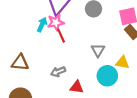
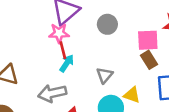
cyan arrow: (42, 25) -> (67, 63), moved
gray arrow: (58, 72) -> (52, 93), size x1.5

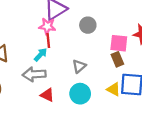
cyan arrow: (67, 63) -> (41, 55), moved
yellow triangle: (132, 95) -> (114, 89), moved

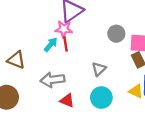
gray circle: (88, 25) -> (116, 34), moved
cyan arrow: (41, 55) -> (51, 45), moved

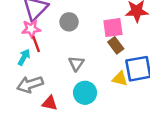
gray circle: (116, 34) -> (69, 22), moved
cyan arrow: (51, 45) -> (24, 57), moved

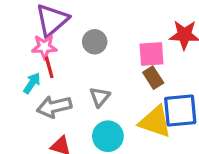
yellow triangle: (120, 79) -> (155, 122), size x1.6
gray arrow: (30, 84) -> (54, 107), moved

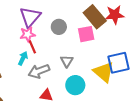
pink square: (151, 54) -> (86, 34), moved
brown rectangle: (153, 78) -> (95, 17), moved, size x1.6
yellow triangle: (155, 122) -> (104, 72), turned 30

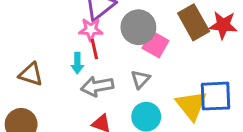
gray circle: (59, 27) -> (138, 27), size x1.5
pink square: (86, 34) -> (155, 44), moved, turned 30
cyan arrow: (23, 58) -> (77, 63), turned 144

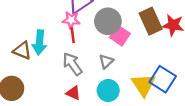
cyan arrow: (77, 63) -> (39, 42), moved, size x1.5
gray arrow: (97, 86) -> (72, 64), turned 60
blue square: (215, 96) -> (163, 79), turned 30

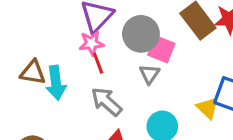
brown triangle: (22, 51) -> (33, 72), moved
gray triangle: (106, 61) -> (149, 74), moved
yellow triangle: (143, 85) -> (208, 108), size x0.7

